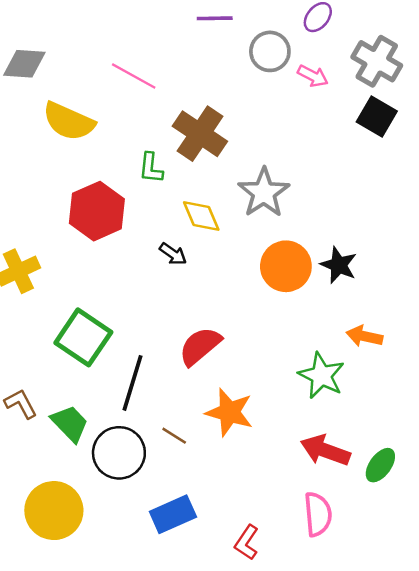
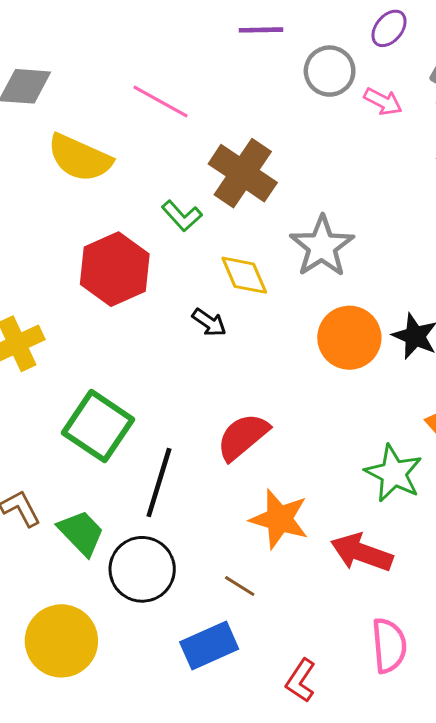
green L-shape: (151, 168) -> (182, 216), turned -48
brown line: (174, 436) -> (240, 586), moved
red arrow: (325, 450) -> (362, 553), moved

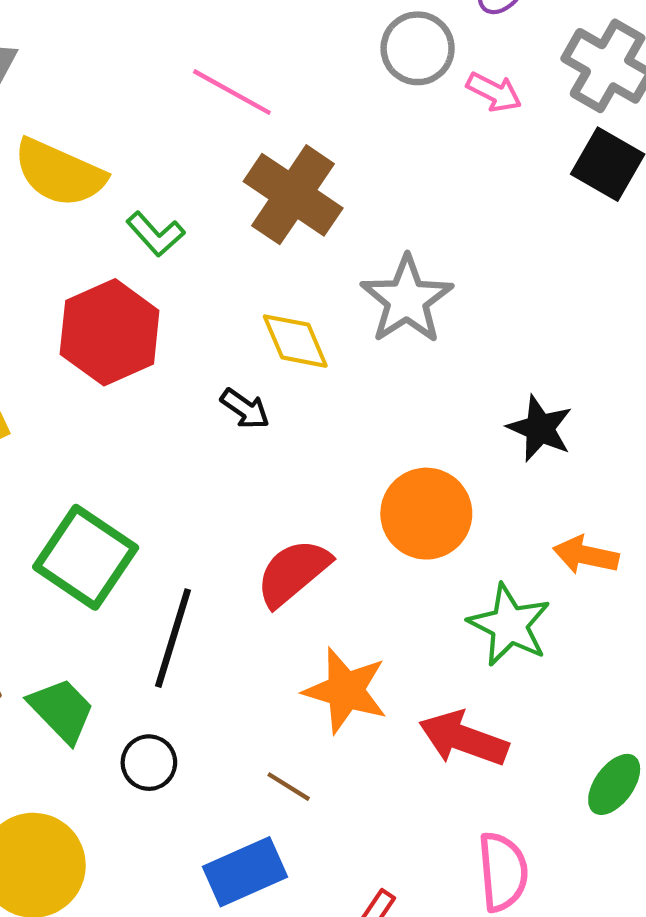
pink line: (160, 102) -> (232, 92), moved
green L-shape: (182, 216) -> (155, 234), moved
orange circle: (349, 338) -> (426, 514), moved
black circle: (142, 569) -> (149, 763), size x0.6

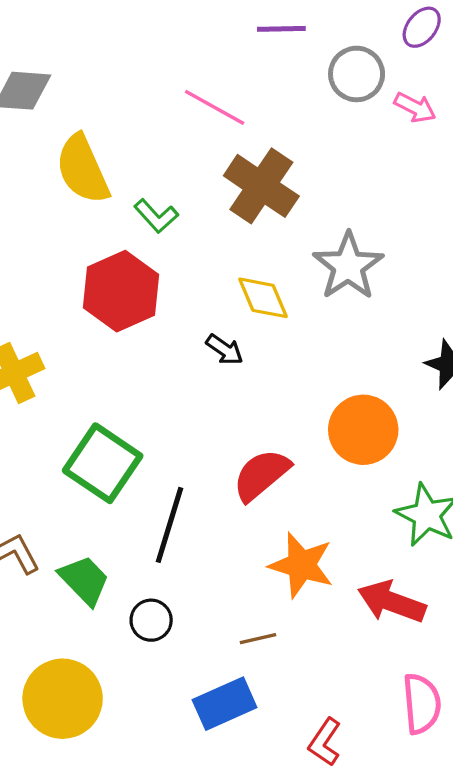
yellow semicircle: (59, 173) -> (83, 169), turned 42
brown line: (289, 787) -> (258, 639), turned -45

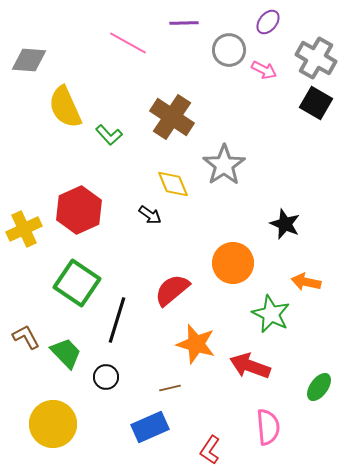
pink line: (215, 107) -> (128, 43), moved
red hexagon: (121, 291) -> (79, 210), moved

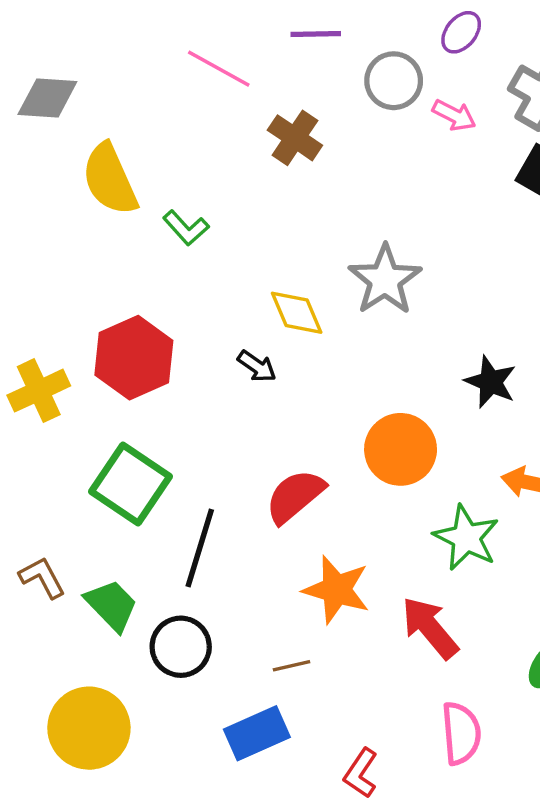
brown cross: (172, 117) -> (295, 138), moved, size x0.7
red arrow: (250, 366) -> (430, 628), turned 30
black circle: (106, 377) -> (181, 647), size x1.4

